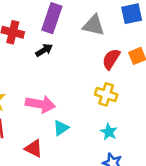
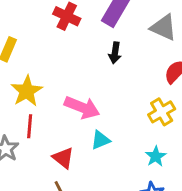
black arrow: (44, 50) -> (115, 53), moved, turned 119
yellow cross: (106, 94) -> (162, 112), turned 30

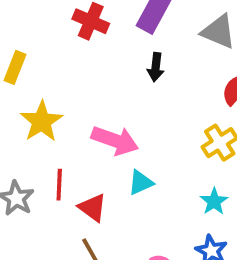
red line: (30, 126) -> (59, 185), moved

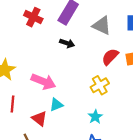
black arrow: (156, 67) -> (67, 43), turned -80
red triangle: (93, 208) -> (39, 118), moved

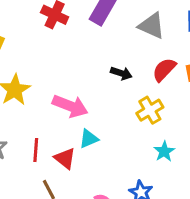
black arrow: (67, 43) -> (121, 73), moved
red line: (12, 104) -> (36, 150), moved
cyan star: (95, 117) -> (164, 151), moved

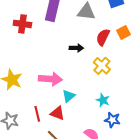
cyan star: (164, 151) -> (103, 100), moved

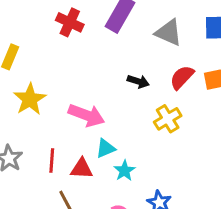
cyan star: (103, 100) -> (124, 171), moved
red triangle: (57, 113) -> (82, 169), turned -35

